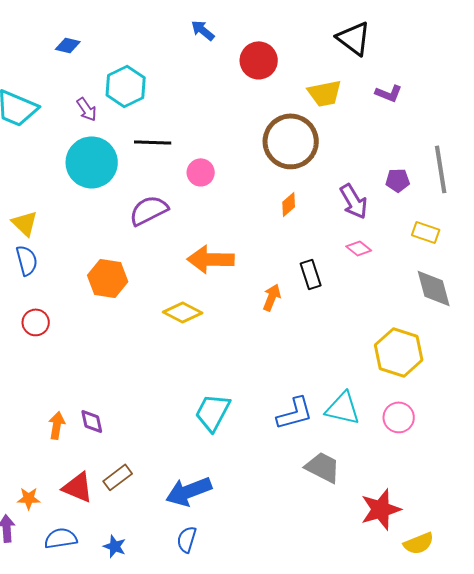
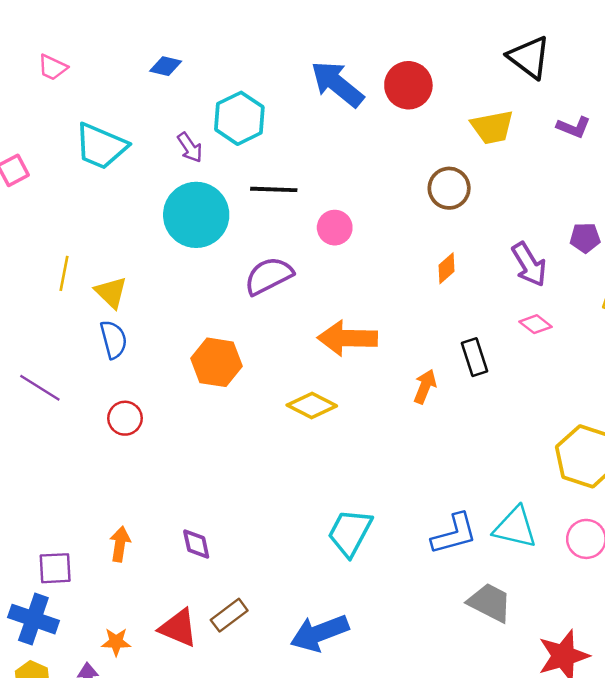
blue arrow: (203, 30) -> (337, 84), moved, size x1.8
brown circle: (291, 141) -> (449, 188), size x0.6
orange arrow: (57, 425) -> (120, 544), moved

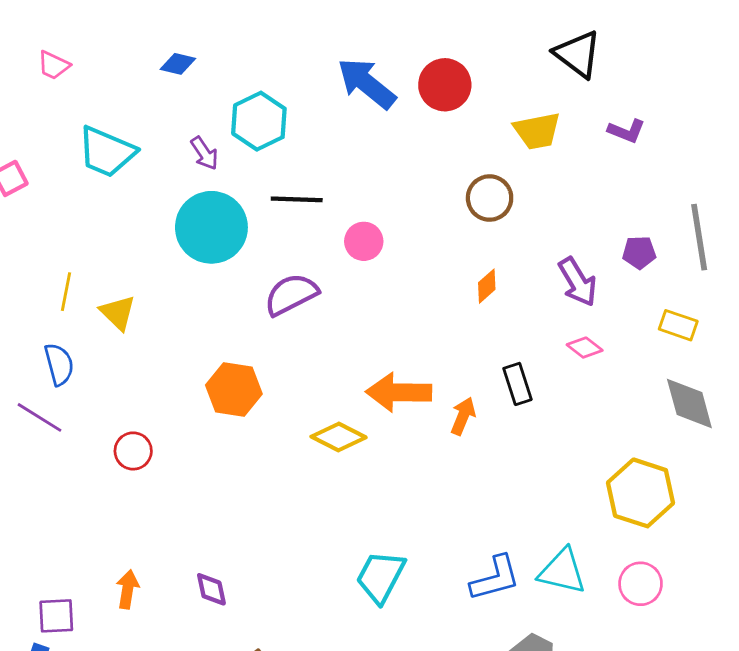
orange arrow: (347, 338) -> (399, 392), moved
blue semicircle: (114, 339) -> (59, 364), moved

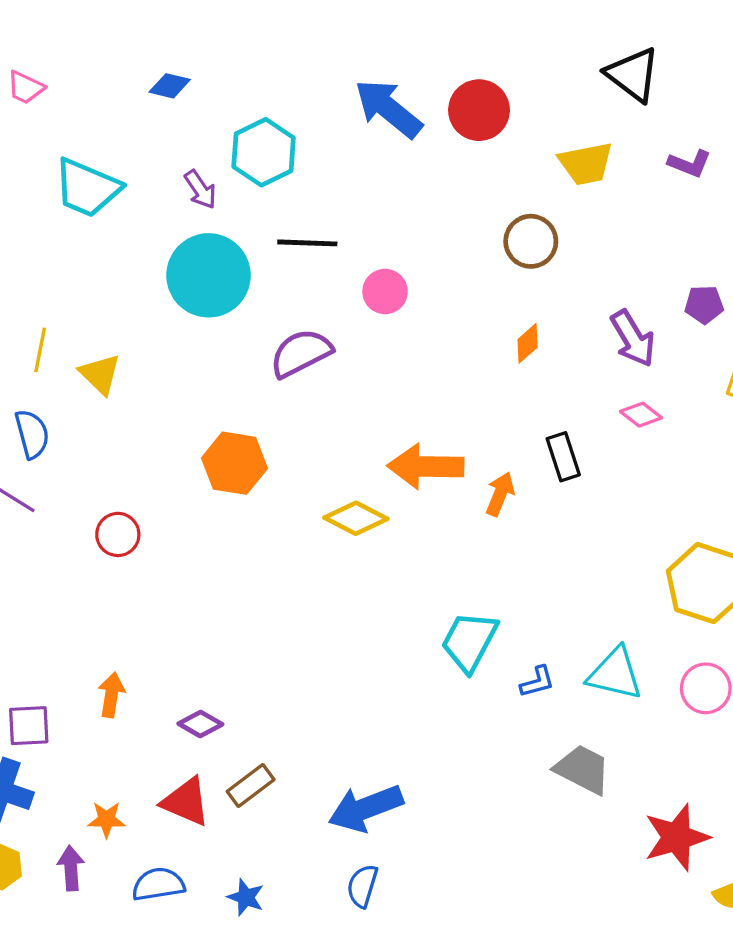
cyan trapezoid: (381, 577) -> (469, 641), moved
blue L-shape: (495, 578) -> (537, 682), size x0.6
purple diamond: (211, 589) -> (200, 724), moved, turned -48

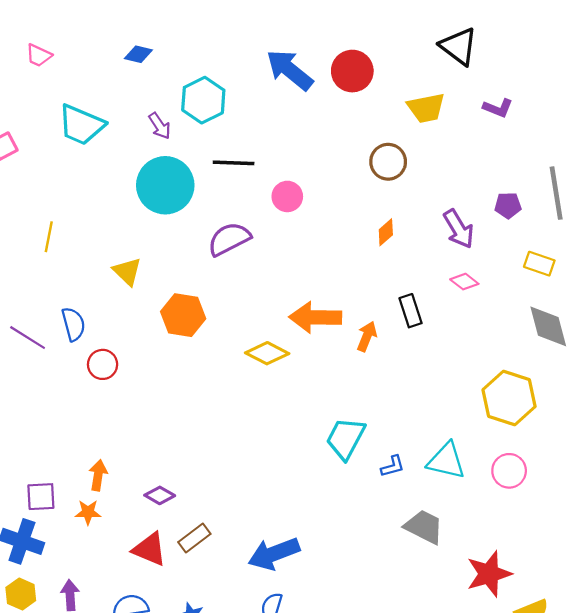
yellow triangle: (100, 374) -> (127, 271), moved
blue semicircle: (32, 434) -> (73, 324), moved
orange star: (106, 820) -> (88, 512), moved

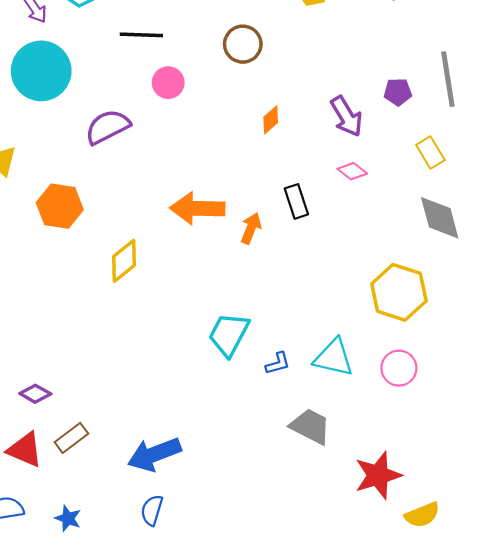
brown circle: (388, 162) -> (243, 44), moved
black line: (234, 163) -> (141, 35), moved
yellow rectangle: (539, 264) -> (430, 152), turned 40
yellow diamond: (267, 353) -> (124, 261), moved, turned -66

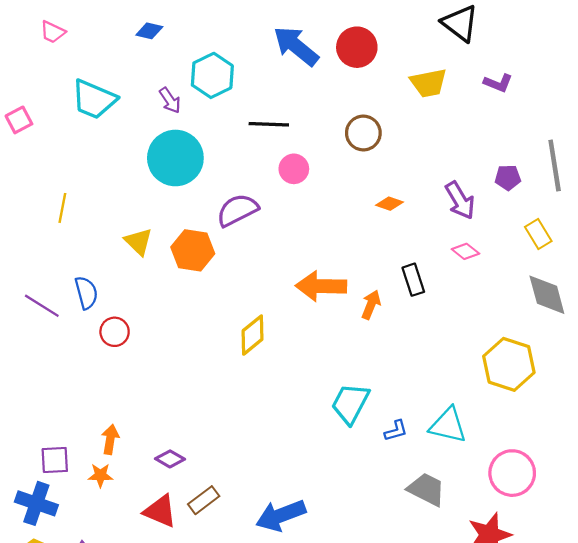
orange diamond: (271, 120) -> (389, 204), turned 60
orange hexagon: (60, 206) -> (193, 250), moved
pink circle: (399, 368) -> (512, 473), moved, size x1.4

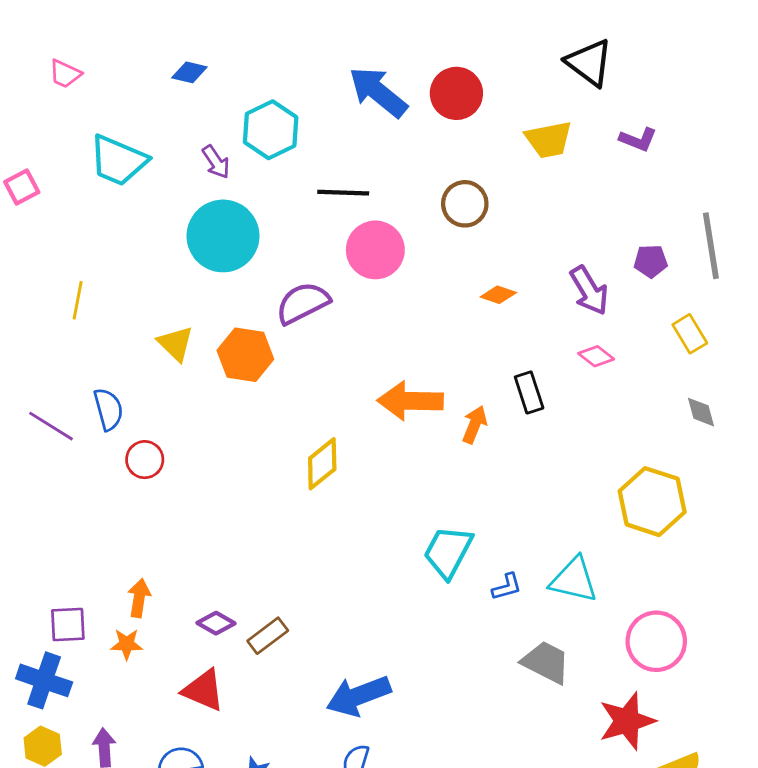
pink circle: (294, 169) -> (375, 250), size x1.5
gray diamond: (547, 295) -> (701, 412), size x0.6
brown rectangle: (204, 500) -> (268, 636), moved

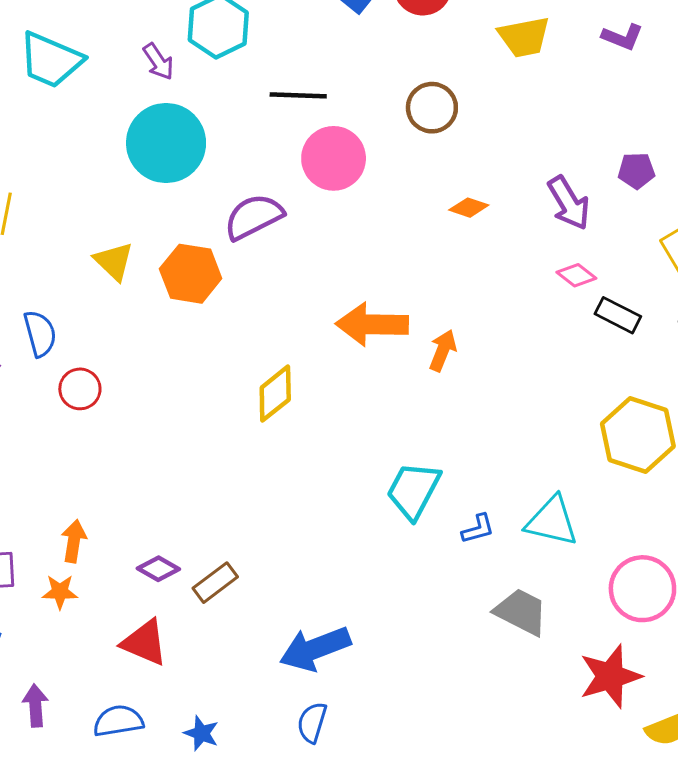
black rectangle: (529, 392) -> (618, 315), moved, turned -45

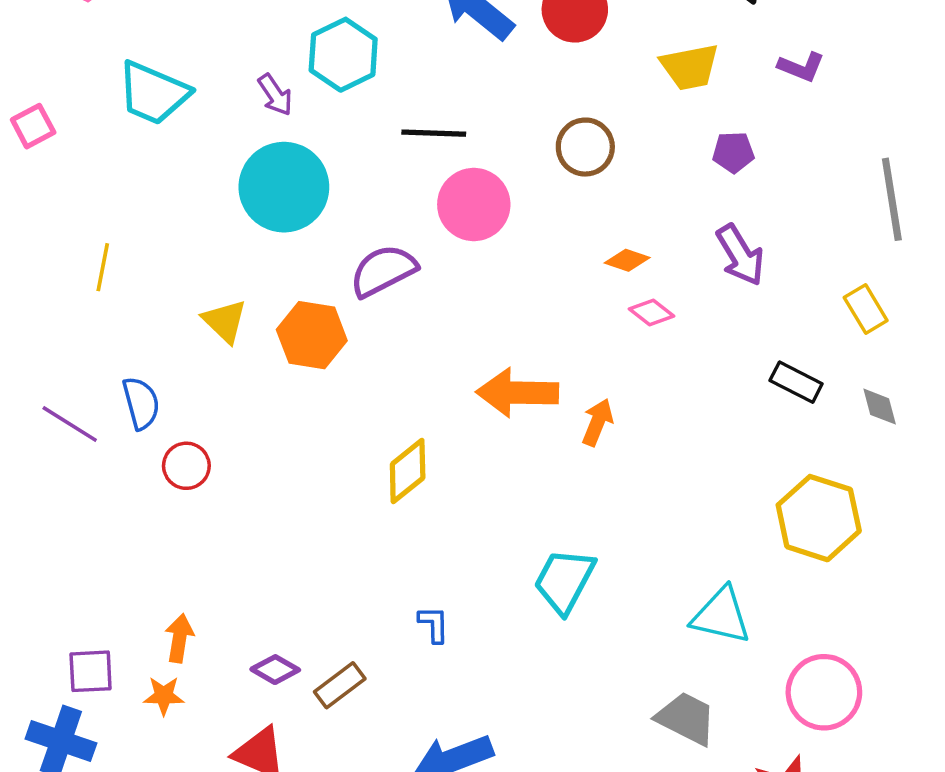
purple pentagon: (636, 171) -> (733, 152), moved
pink diamond: (576, 275) -> (651, 312), moved
blue L-shape: (478, 529) -> (434, 624), moved, turned -76

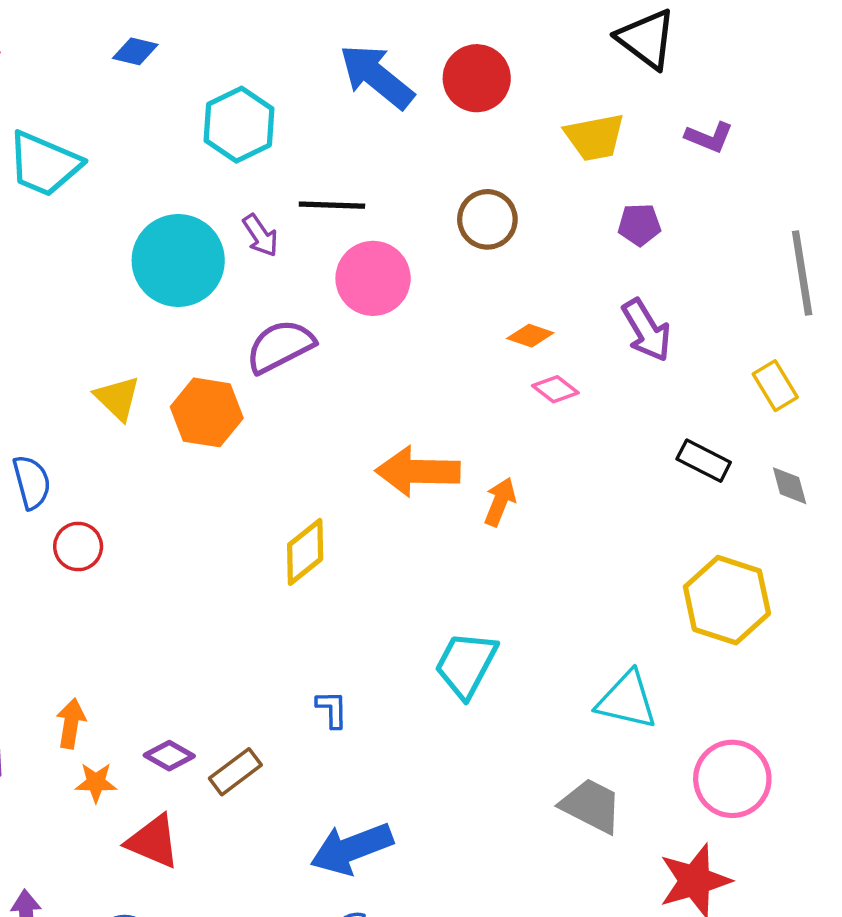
purple arrow: (275, 95) -> (260, 235), moved
orange star: (164, 696) -> (96, 782), moved

